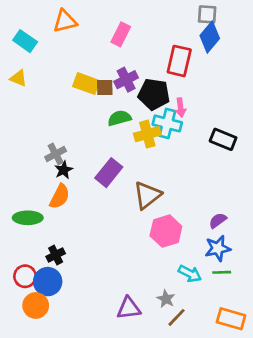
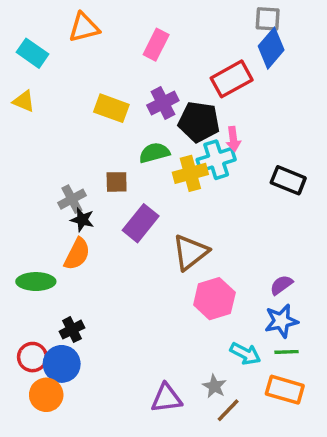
red rectangle: (179, 61) -> (232, 79), turned 48
brown square: (105, 88) -> (117, 182), moved
cyan cross: (167, 123) -> (216, 160), turned -32
black star: (64, 170) -> (82, 220), turned -30
orange rectangle: (231, 319) -> (285, 390), moved

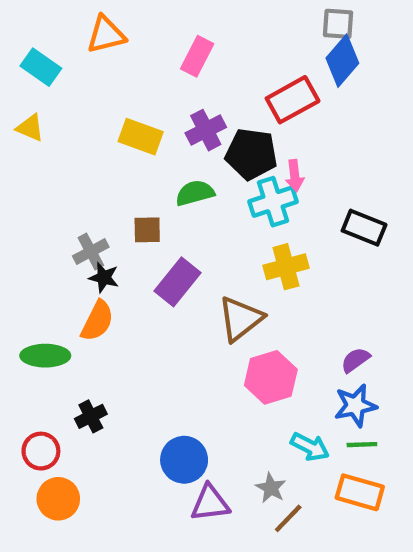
yellow cross: (190, 173) -> (286, 267), moved
blue circle: (62, 364) -> (184, 460), moved

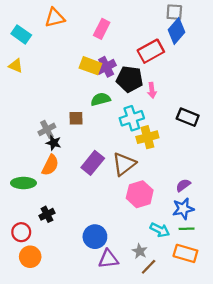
yellow rectangle: (141, 137) -> (90, 66), moved
cyan cross: (273, 202) -> (132, 118), moved
purple rectangle: (178, 282) -> (93, 163), moved

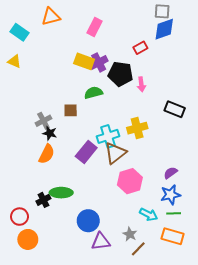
blue diamond: (176, 31) -> (164, 29), turned 30
red rectangle: (151, 51) -> (140, 48), size x0.6
cyan cross: (132, 118) -> (108, 136), moved
green ellipse: (23, 183) -> (61, 193), moved

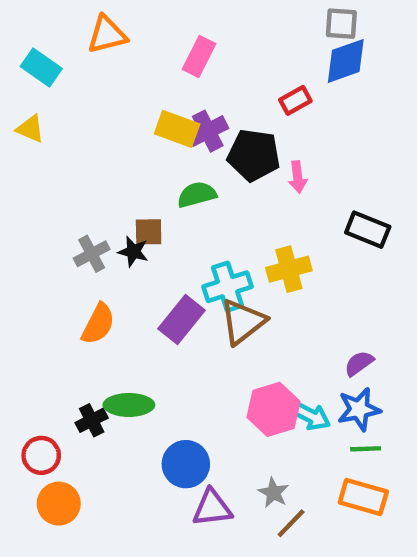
black star: (50, 133) -> (133, 252), moved
pink hexagon: (130, 181) -> (273, 409), moved
cyan arrow: (149, 214) -> (311, 416), moved

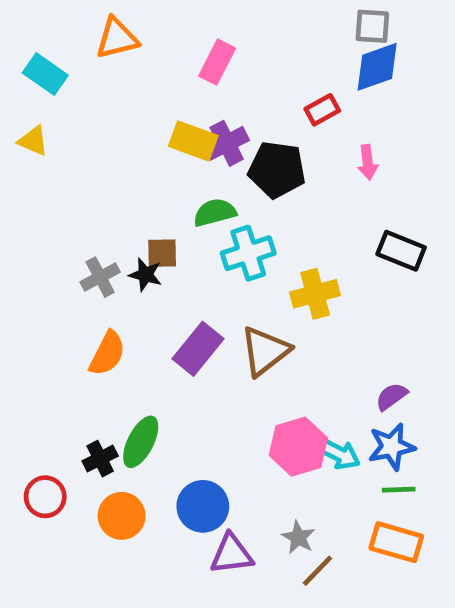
pink arrow: (298, 177) -> (368, 162), moved
cyan cross: (227, 287) -> (248, 253), moved
green ellipse: (129, 405) -> (141, 442), turned -63
orange circle: (59, 504) -> (122, 516), moved

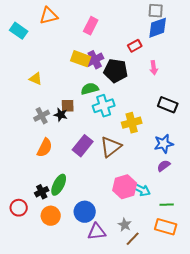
yellow triangle: (33, 141) -> (36, 79), moved
blue star: (391, 447) -> (164, 144), moved

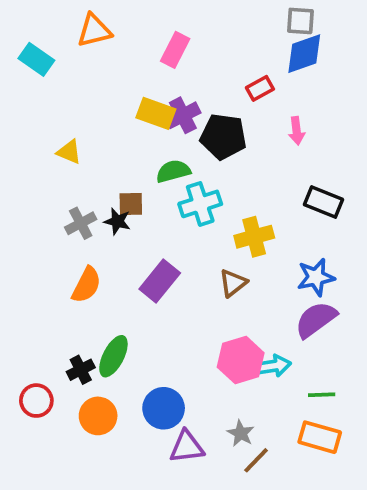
brown triangle: (111, 147) -> (233, 283), moved, size x0.7
purple semicircle: (164, 166) -> (316, 320), size x1.6
cyan arrow: (142, 190) -> (273, 366), turned -36

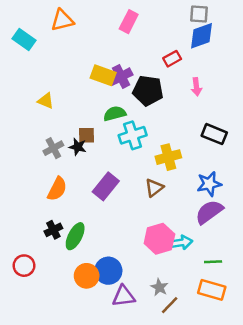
pink rectangle: (175, 50) -> (129, 22), moved
black cross: (81, 370) -> (53, 230), moved
orange circle: (98, 416) -> (87, 276), moved

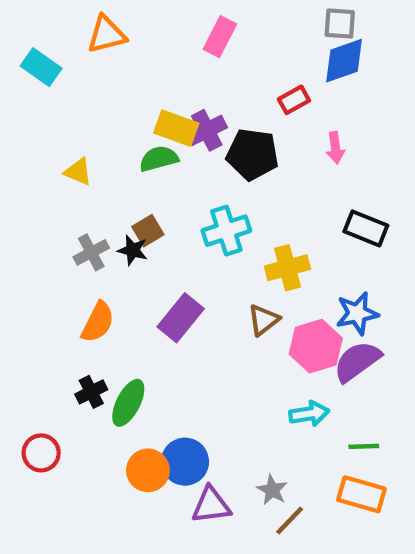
green semicircle: (115, 114) -> (159, 159), moved
brown square: (87, 135) -> (148, 231), turned -30
pink hexagon: (159, 239) -> (316, 346), moved

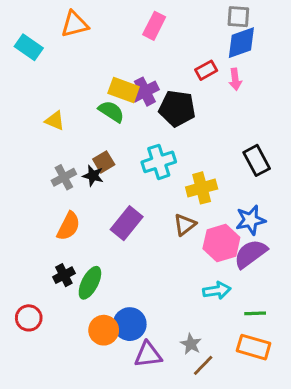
pink arrow: (335, 148) -> (235, 79), moved
green semicircle: (159, 159) -> (111, 111), turned 48
black rectangle: (366, 228) -> (257, 160), turned 40

